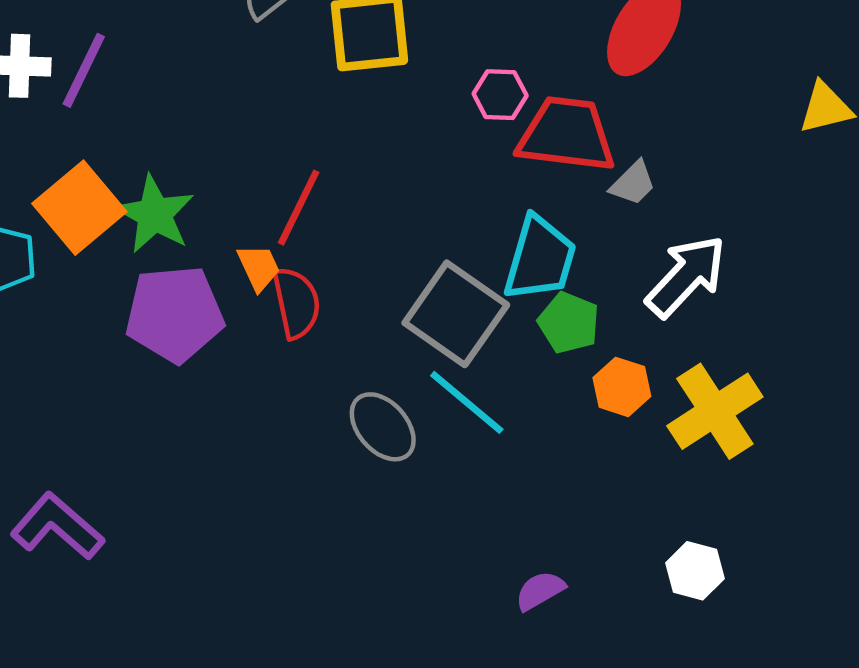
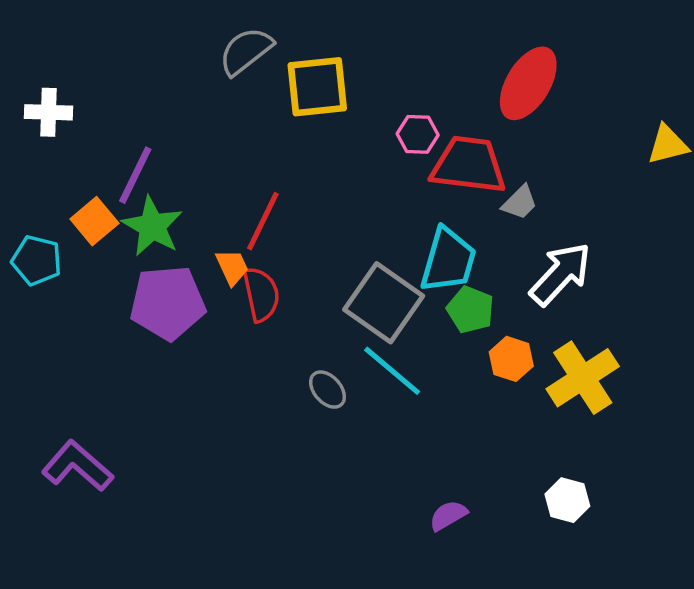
purple line: (84, 70) -> (135, 175), moved
orange square: (79, 208) -> (94, 221), size x0.7
gray ellipse: (383, 427) -> (327, 390), size x0.7

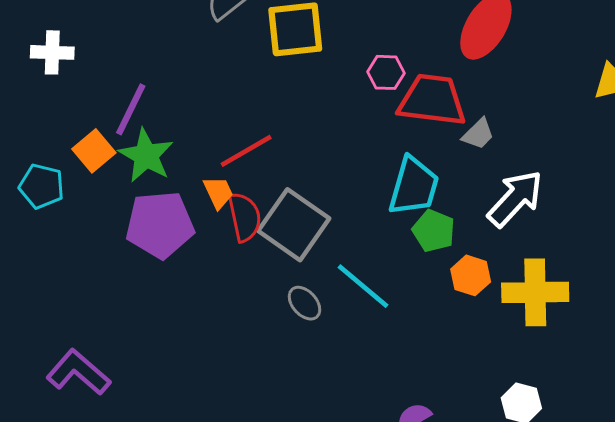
red line: (263, 221) -> (246, 151), turned 34
gray square: (384, 303) -> (294, 225), moved
yellow cross: (583, 378) -> (535, 292), turned 32

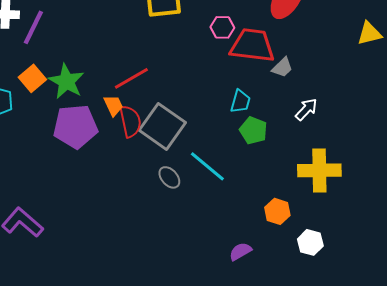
purple line: (131, 109) -> (33, 27), moved
cyan trapezoid: (414, 186) -> (240, 101), size x0.6
white arrow: (515, 199) -> (306, 109), size x0.6
orange hexagon: (471, 275) -> (277, 211), moved

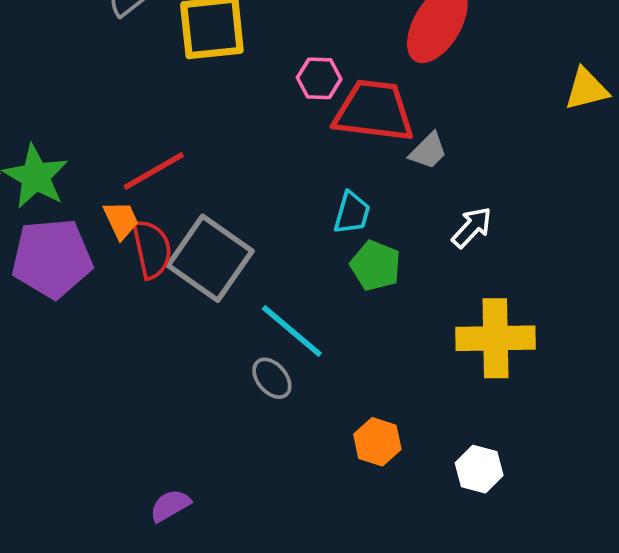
gray ellipse: (169, 177) -> (272, 378), moved
orange hexagon: (277, 211) -> (377, 442), moved
purple semicircle: (240, 251) -> (170, 505), moved

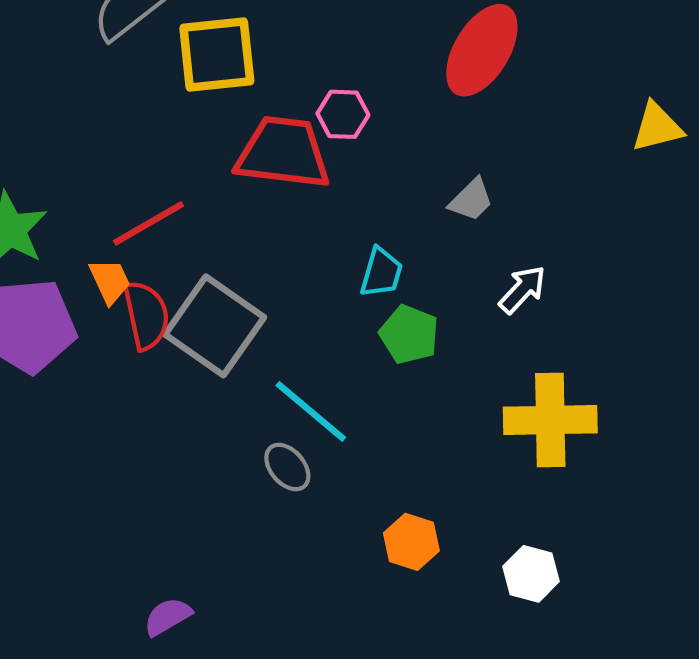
red trapezoid: (374, 111) -> (283, 153), moved

